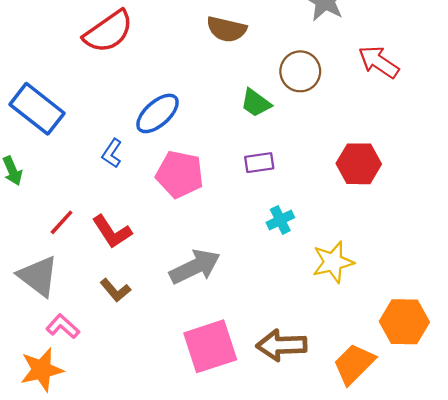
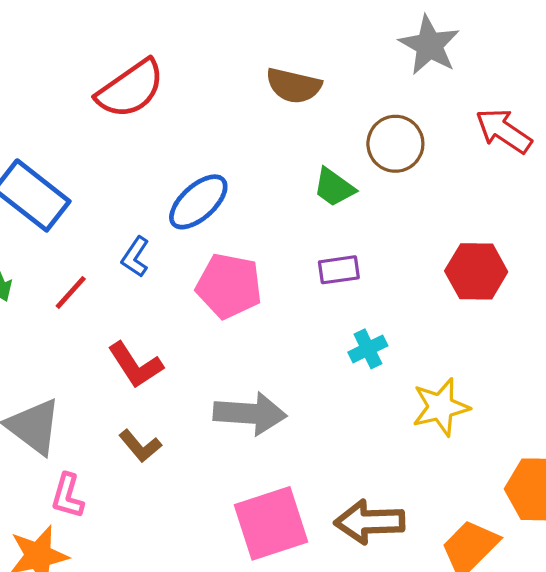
red line: (62, 222) -> (71, 292), moved
gray arrow: (195, 267) -> (250, 414), turned 30
pink L-shape: (63, 326) -> (67, 496), turned -116

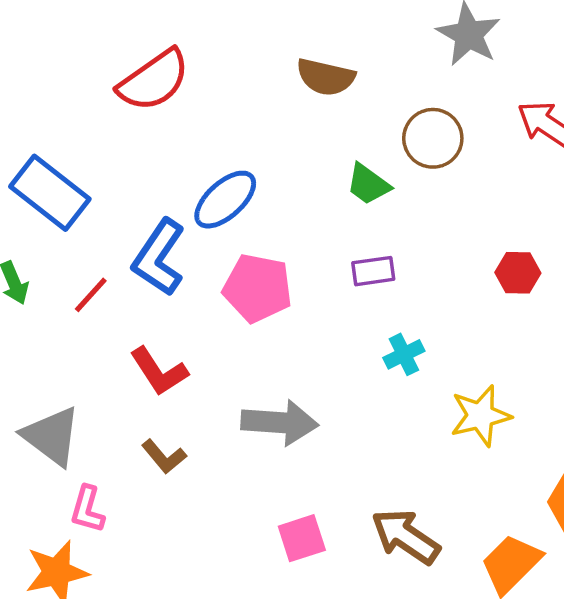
blue L-shape: (135, 257) -> (159, 257), size x1.8
red hexagon: (476, 271) -> (518, 273), size x0.7
brown arrow: (370, 522) -> (406, 537), turned 36
pink square: (271, 523) -> (302, 538), size x0.6

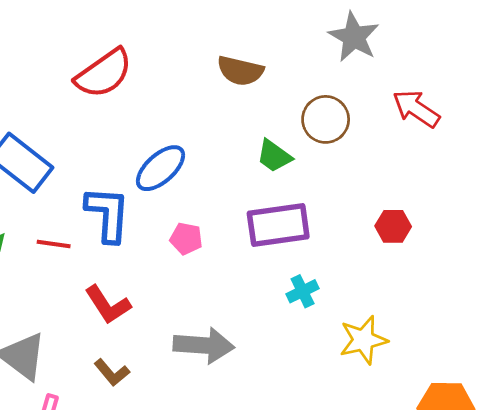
blue L-shape: (159, 257) -> (108, 214), turned 150
purple rectangle: (373, 271) -> (278, 225), size x1.8
pink pentagon: (258, 288) -> (186, 238), size x0.6
red line: (91, 295) -> (54, 244), turned 56

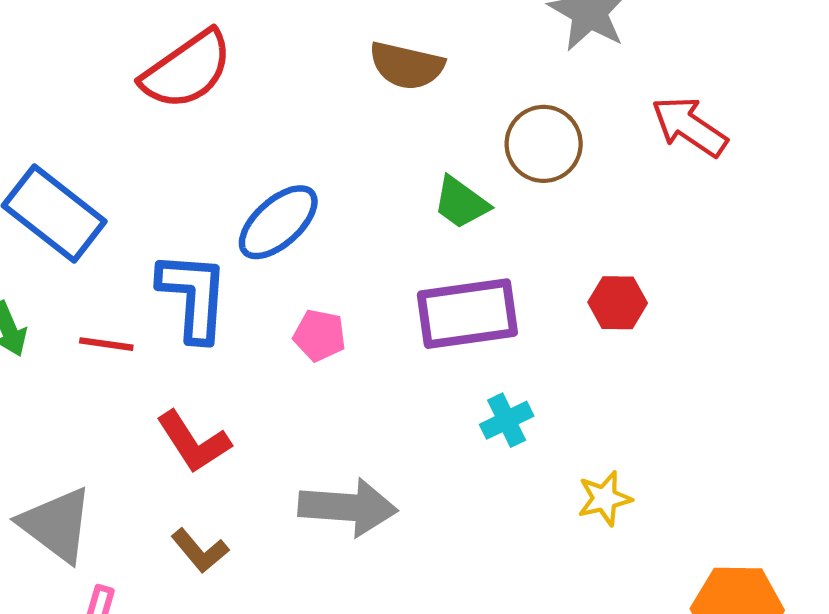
red hexagon: (393, 226) -> (618, 303), moved
yellow star: (363, 340) -> (605, 499), size x0.7

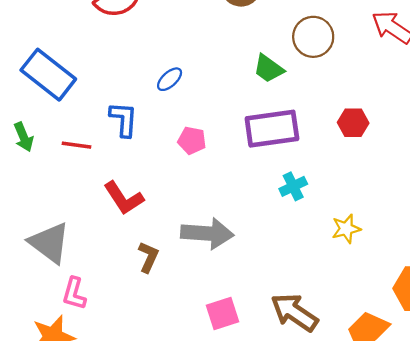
blue ellipse: (278, 222) -> (170, 79), size x0.6
blue L-shape: (193, 296) -> (124, 119), size x0.7
brown L-shape: (200, 551) -> (148, 257), moved, turned -116

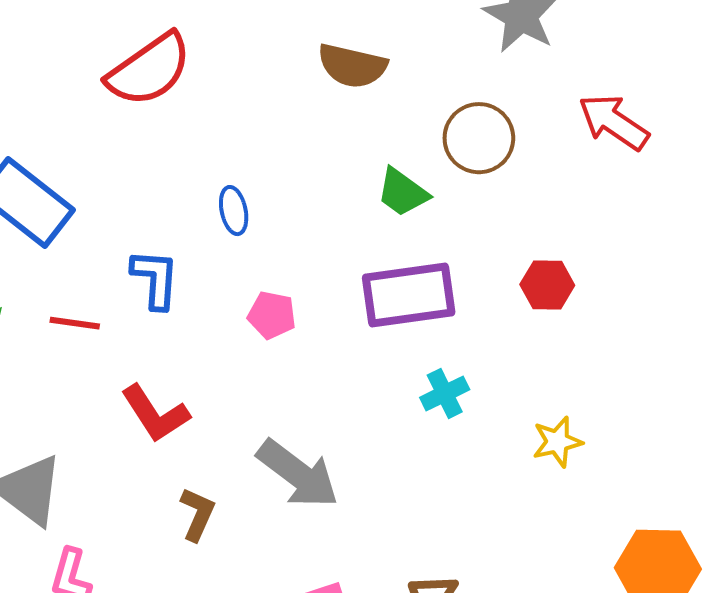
blue ellipse: (170, 79) -> (234, 211), turned -60
yellow star: (346, 229) -> (557, 442), moved
gray arrow: (207, 233) -> (298, 474), turned 33

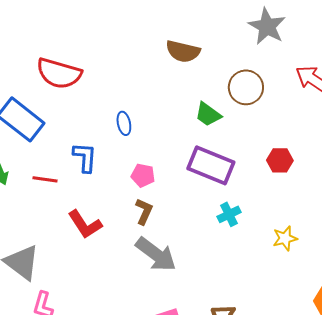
red semicircle: (149, 70) -> (59, 73), moved, turned 51
purple rectangle: (409, 295) -> (211, 165), turned 30
brown L-shape: (197, 514) -> (144, 211), moved

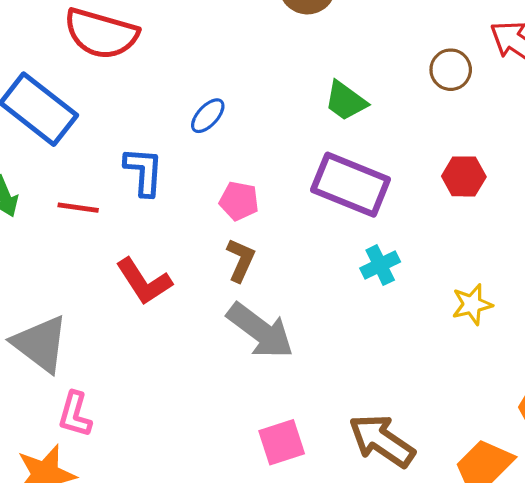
brown circle: (246, 87) -> (451, 70), moved, size x0.7
blue ellipse: (124, 123) -> (208, 116), turned 55

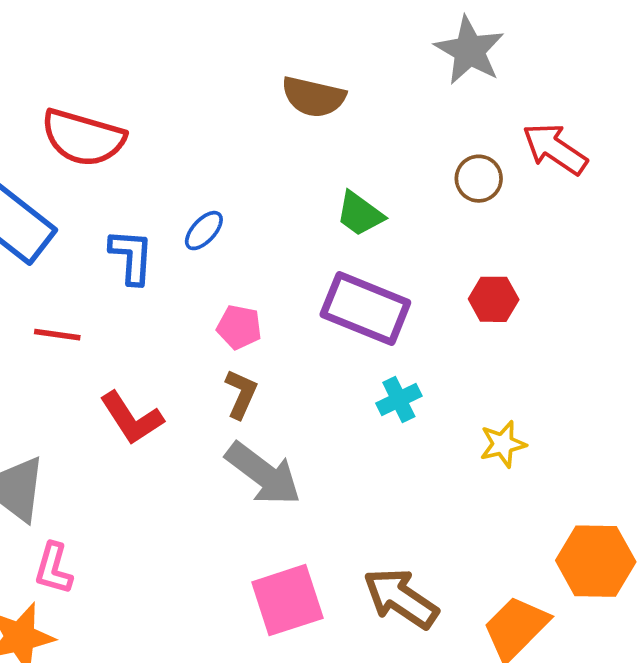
blue L-shape: (144, 171) -> (131, 257), moved
pink square: (282, 442) -> (287, 600), size x1.4

